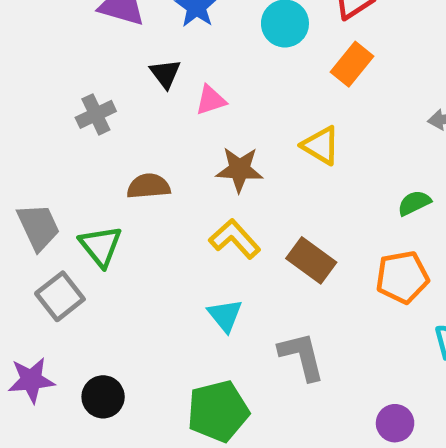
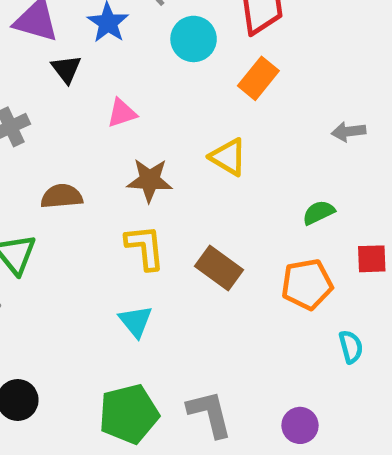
black triangle: (165, 74) -> (66, 69), moved
yellow L-shape: (235, 239) -> (145, 247), turned 36
gray L-shape: (302, 356) -> (210, 414), moved

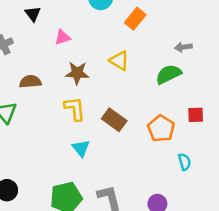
green semicircle: (319, 213) -> (169, 74), moved, size x1.5
orange pentagon: (307, 284) -> (161, 128), turned -30
cyan triangle: (136, 321) -> (81, 148), moved

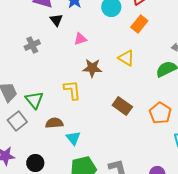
brown semicircle: (30, 82) -> (54, 123), moved
yellow L-shape: (75, 109) -> (72, 90), moved
cyan triangle: (81, 148) -> (73, 138), moved

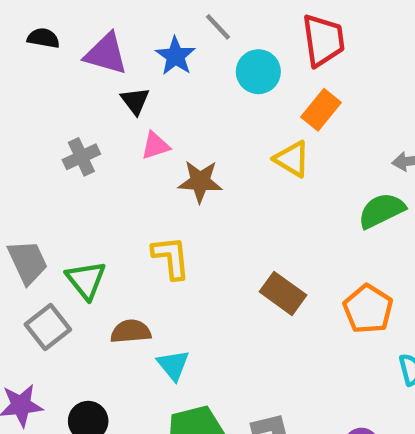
pink triangle: (80, 39) -> (155, 146), moved
yellow triangle: (126, 58) -> (292, 159), moved
brown star: (92, 68) -> (200, 181), moved

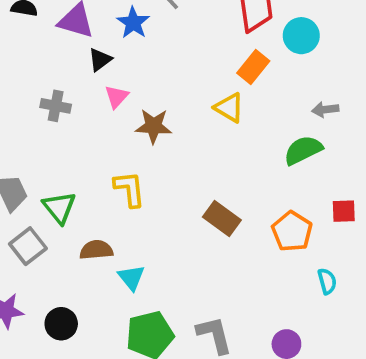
cyan circle: (258, 72) -> (301, 36), moved
black triangle: (135, 101) -> (100, 60), turned 30
pink triangle: (155, 146) -> (117, 97), turned -30
gray cross: (81, 157) -> (56, 106), turned 36

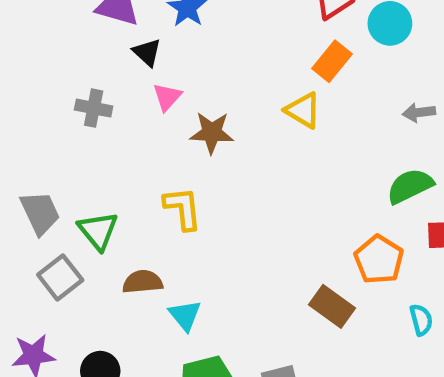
black triangle: (100, 60) -> (147, 52), turned -40
green semicircle: (303, 150) -> (410, 186), moved
brown rectangle: (222, 218) -> (332, 306), moved

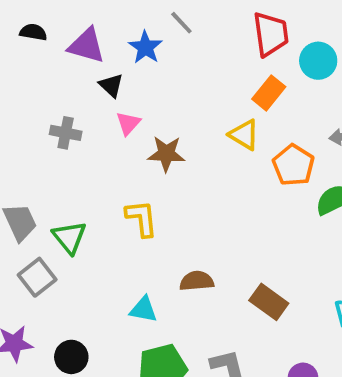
orange pentagon: (379, 260) -> (293, 165), moved
brown semicircle: (143, 282) -> (197, 281), moved
cyan triangle: (185, 315) -> (143, 309), turned -40

